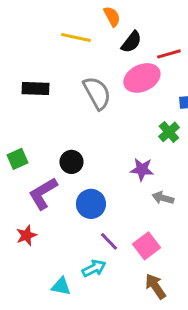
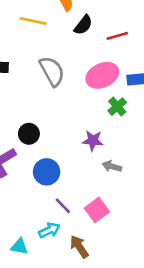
pink ellipse: (142, 78) -> (102, 75), moved
brown arrow: (155, 286) -> (79, 247), moved

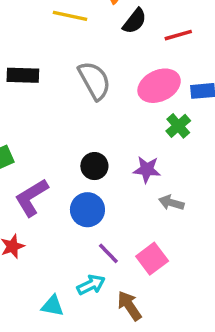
black circle: (29, 134) -> (94, 166), moved

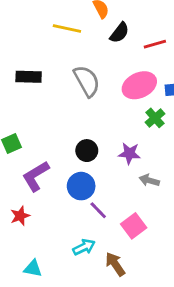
purple line: (108, 253) -> (98, 210), moved
cyan triangle: (53, 306) -> (33, 268), moved

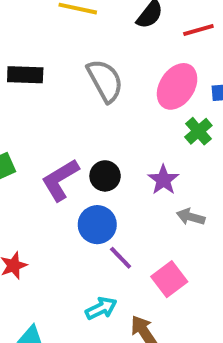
pink ellipse: (139, 85) -> (177, 86), turned -32
purple star: (129, 153) -> (163, 180), turned 30
purple L-shape: (36, 176) -> (60, 180), moved

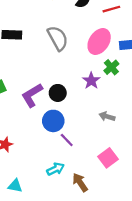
purple star: (163, 180) -> (91, 81), moved
pink square: (169, 279) -> (108, 158), moved

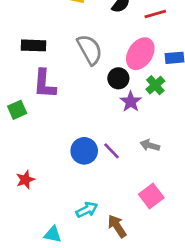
black circle: (58, 93) -> (118, 78), moved
purple L-shape: (32, 95) -> (44, 84), moved, turned -55
purple line: (67, 140) -> (112, 151), moved
cyan triangle: (15, 186) -> (53, 234), moved

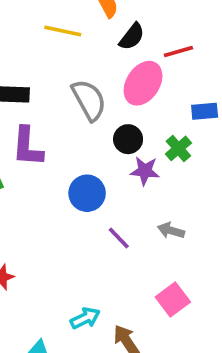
pink ellipse: (140, 54) -> (143, 83), moved
purple star: (131, 102) -> (145, 171), turned -30
blue circle: (84, 151) -> (87, 193), moved

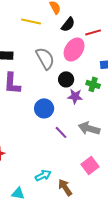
green cross: (178, 148) -> (93, 84), turned -32
gray arrow: (171, 231) -> (89, 128), size x1.5

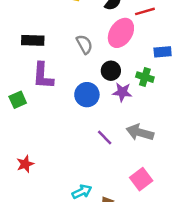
gray semicircle: (45, 58) -> (84, 44), size x0.7
blue circle: (44, 108) -> (87, 95), moved

